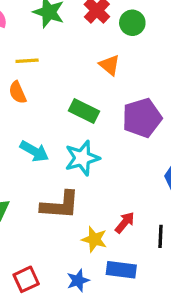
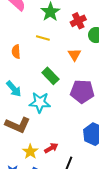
yellow line: (27, 61) -> (43, 38), moved

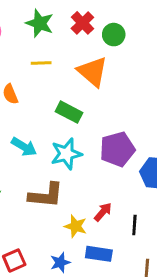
orange triangle: (74, 55) -> (93, 72), size x1.6
purple pentagon: (82, 91) -> (117, 149), moved

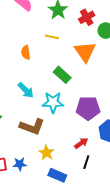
red arrow: (103, 212) -> (81, 143), moved
blue star: (60, 262) -> (20, 164), moved

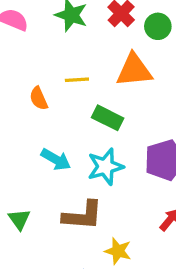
yellow line: (52, 37) -> (77, 80), moved
orange triangle: (85, 52) -> (134, 70), turned -45

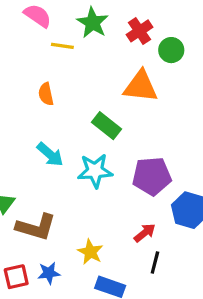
yellow line: (77, 80) -> (62, 46), moved
brown L-shape: (83, 215) -> (36, 227), moved

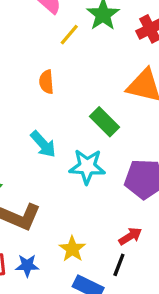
yellow line: (62, 46) -> (69, 35), turned -65
black line: (155, 262) -> (119, 265), moved

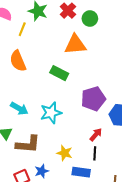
orange semicircle: (46, 82) -> (18, 61), size x1.5
cyan arrow: (43, 144) -> (19, 108), moved
cyan star: (87, 166) -> (51, 113), moved

